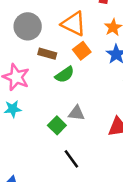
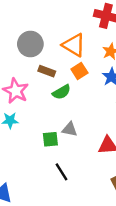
green square: (57, 125) -> (50, 139), turned 35

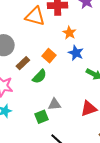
orange triangle: (74, 45) -> (35, 16), moved
brown rectangle: (47, 71) -> (23, 63), turned -48

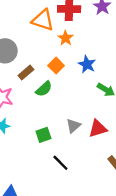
orange star: (69, 33) -> (66, 38), moved
gray triangle: (54, 104) -> (73, 126), moved, turned -40

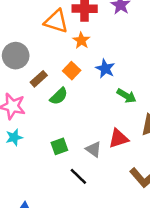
gray triangle: (73, 126) -> (94, 149), moved, turned -42

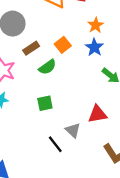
orange star: (81, 40) -> (96, 25), moved
green square: (59, 146) -> (45, 103), moved
gray triangle: (94, 149) -> (73, 130), moved

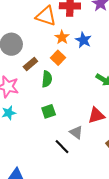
orange star: (96, 25) -> (62, 37), moved
blue star: (94, 47) -> (83, 40), moved
green semicircle: (47, 67) -> (47, 79), turned -42

